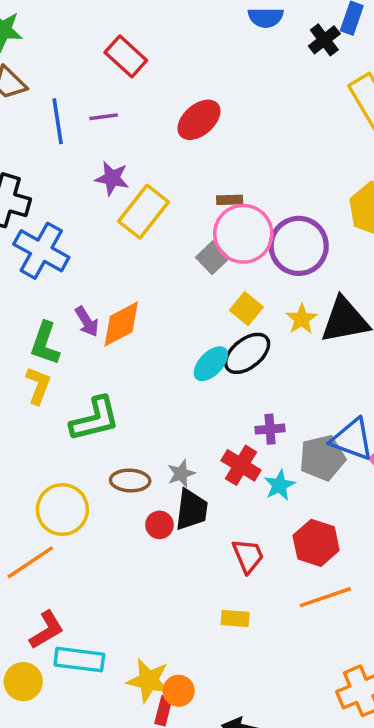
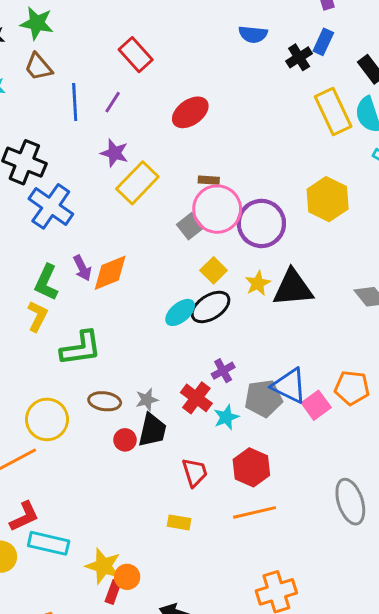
purple line: (104, 117) -> (113, 102), turned -55
purple cross: (270, 429) -> (223, 371), turned -30

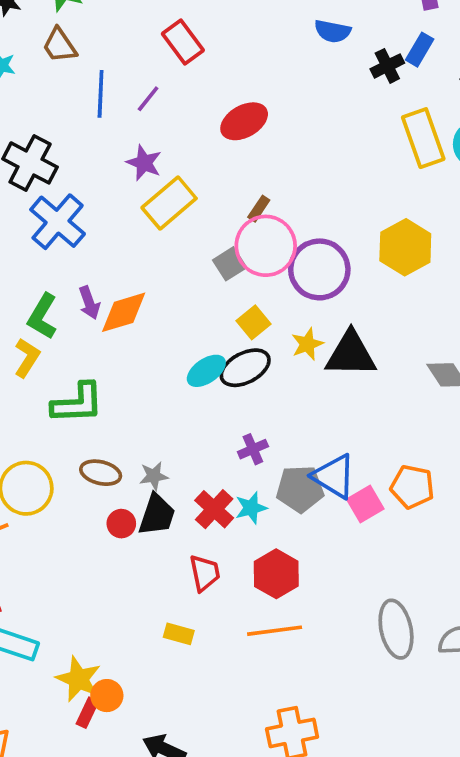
brown rectangle: (209, 180) -> (259, 209), turned -66
red cross: (196, 398) -> (214, 509), moved

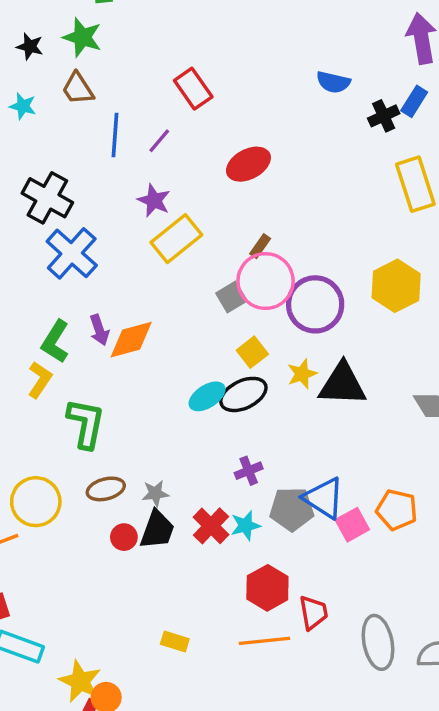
green L-shape: (77, 403) -> (86, 423), turned -78
brown ellipse: (101, 473) -> (106, 489), turned -30
red trapezoid: (205, 573) -> (313, 613), moved

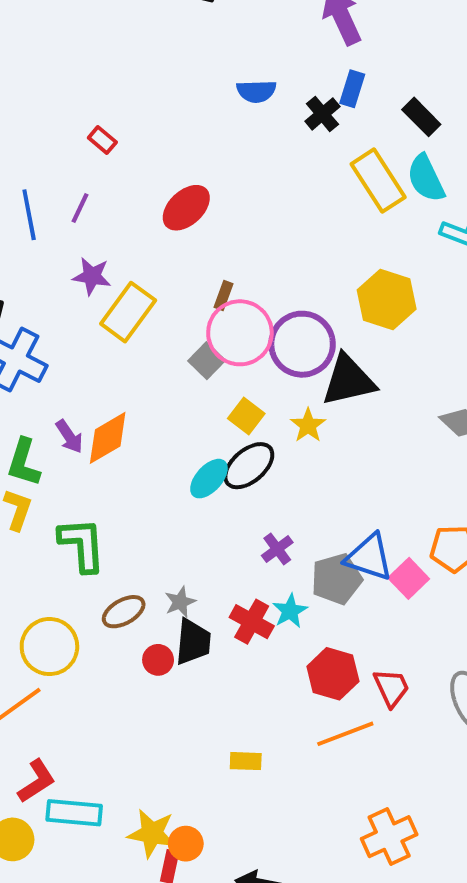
red rectangle: (193, 89) -> (102, 140), size x0.6
black triangle: (342, 384) -> (348, 380), moved

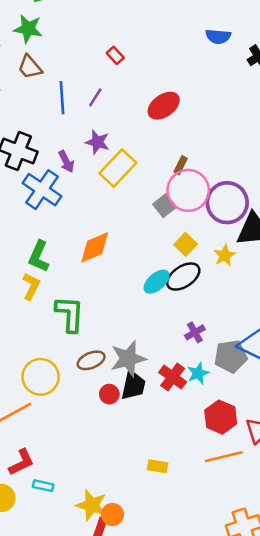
purple arrow: (69, 437) -> (66, 162), moved
gray star: (180, 602) -> (128, 359), size x1.8
cyan rectangle: (74, 813) -> (43, 486), size x0.6

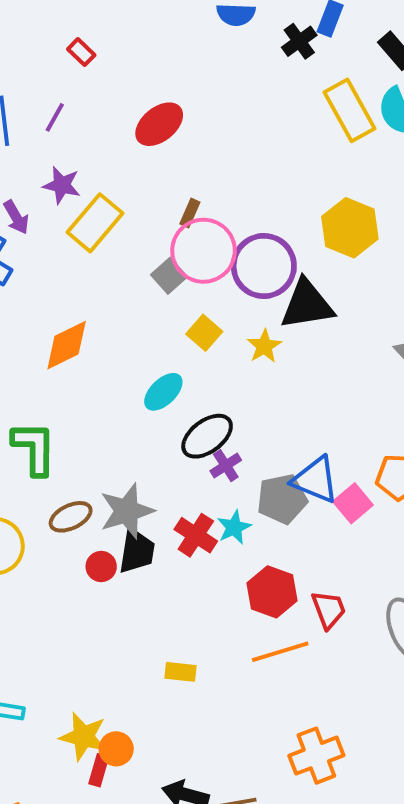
black ellipse: (183, 277) -> (207, 436), moved

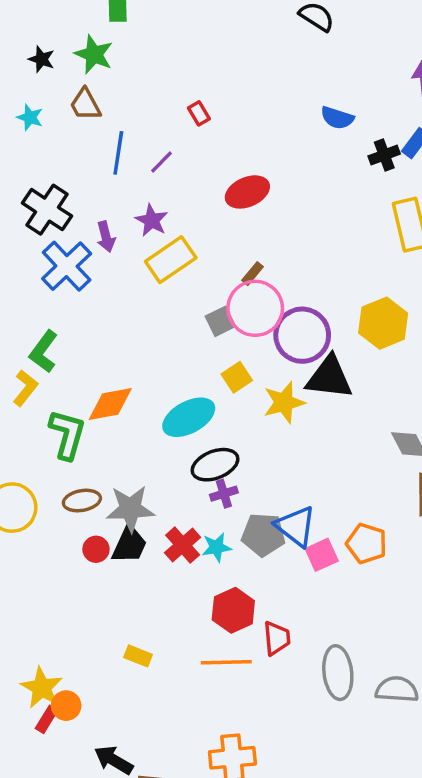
orange diamond: (67, 345) -> (110, 404), moved
yellow star: (264, 346) -> (284, 402), size x1.4
cyan ellipse: (163, 392) -> (189, 417), size x1.4

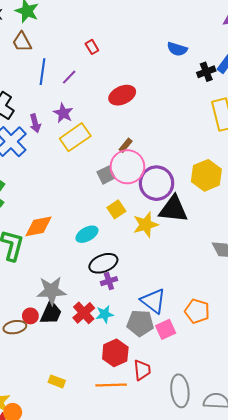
cyan ellipse: (189, 417) -> (87, 234), size x0.7
brown ellipse: (82, 501) -> (15, 327), moved
gray pentagon: (263, 535) -> (140, 323), moved
pink square: (322, 555) -> (166, 329), moved

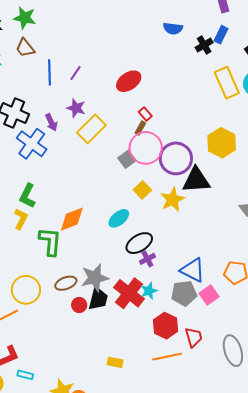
red rectangle: (92, 47) -> (145, 114), moved
red cross: (84, 313) -> (129, 293), size x1.4
brown ellipse: (15, 327) -> (66, 283), moved

